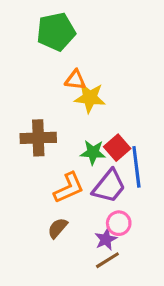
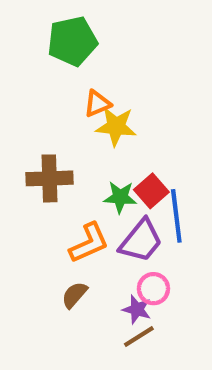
orange triangle: (75, 80) -> (97, 104), turned -30
purple star: (106, 239) -> (137, 309), turned -30

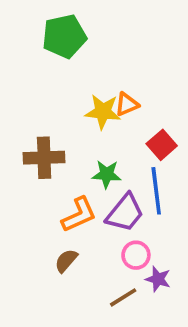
orange triangle: (97, 104) -> (127, 104), moved
red square: (151, 191) -> (162, 145), moved
purple star: (137, 309) -> (158, 279), moved

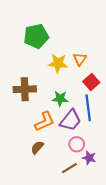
green pentagon: (64, 36) -> (36, 36), moved
orange triangle: (127, 104) -> (80, 59), moved, turned -32

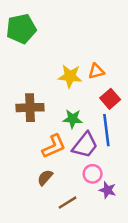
green pentagon: (36, 36) -> (21, 29), moved
orange triangle: (80, 59) -> (96, 71), turned 40
brown line: (69, 168) -> (68, 203), moved

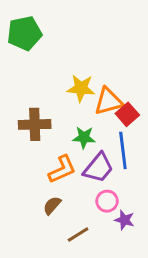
orange triangle: (96, 71) -> (108, 101), moved, size x1.5

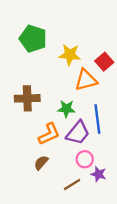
green pentagon: (25, 33) -> (33, 39), moved, turned 30
yellow star: (81, 88) -> (70, 55), moved
red square: (127, 114) -> (104, 62), moved
brown line: (78, 234) -> (72, 184), moved

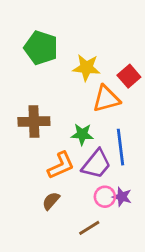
purple star: (98, 174) -> (122, 197), moved

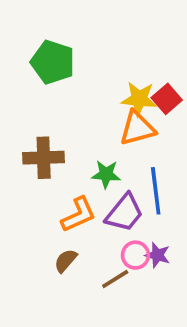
yellow star: (86, 68) -> (139, 99), moved
brown line: (89, 228) -> (115, 279), moved

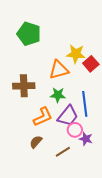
red square: (167, 99) -> (91, 64), moved
orange triangle: (137, 128) -> (59, 70), moved
pink circle: (135, 255) -> (75, 130), moved

